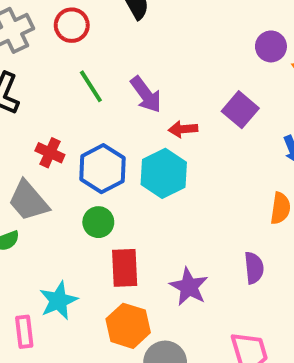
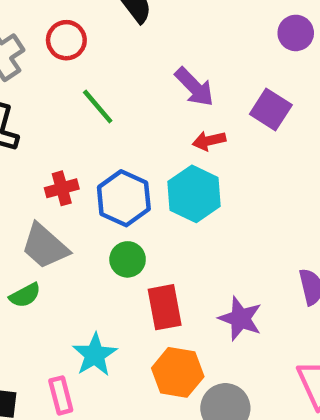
purple arrow: (146, 95) -> (194, 87), moved
red cross: (50, 153) -> (62, 188), turned -32

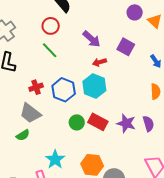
red circle: (66, 40) -> (51, 26), moved
green circle: (128, 259) -> (77, 122), moved
red rectangle: (165, 307) -> (98, 122), moved, turned -48
purple star: (240, 318) -> (126, 123), moved

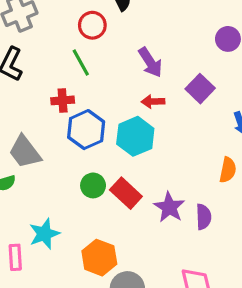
red cross: (36, 87) -> (63, 100), moved

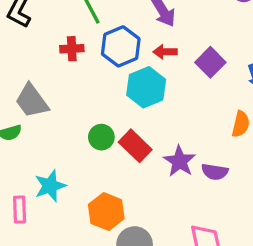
purple square: (200, 89) -> (210, 62), moved
blue hexagon: (86, 130) -> (121, 46), moved
purple semicircle: (204, 217) -> (215, 172), turned 100

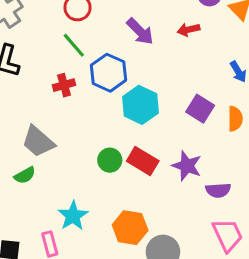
red arrow: (165, 52) -> (188, 30), moved
purple square: (210, 62) -> (200, 109), moved
purple semicircle: (215, 172) -> (218, 190), moved

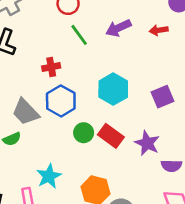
purple arrow: (140, 31) -> (118, 28), turned 105
green line: (74, 45) -> (79, 35), moved
blue hexagon: (109, 73) -> (61, 101), moved
purple square: (200, 109) -> (162, 97), turned 30

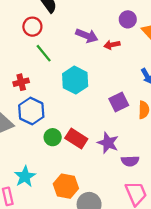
purple arrow: (118, 28) -> (87, 36), moved, turned -130
cyan hexagon: (113, 89) -> (75, 80), moved

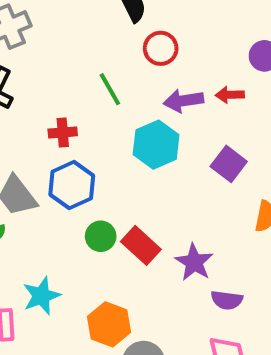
red circle: (32, 27) -> (161, 48), moved
purple arrow: (87, 36) -> (183, 101), moved, turned 140
purple square: (119, 102) -> (229, 164), moved, turned -36

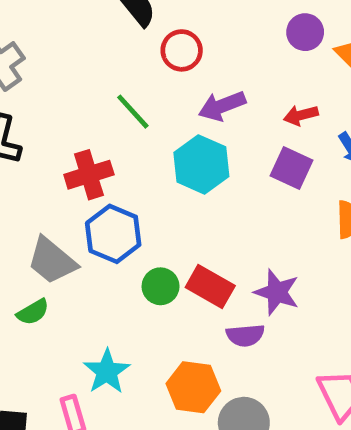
red arrow: (230, 95) -> (301, 115), moved
red cross: (63, 132) -> (89, 175), size x1.4
purple semicircle: (227, 300) -> (245, 335), moved

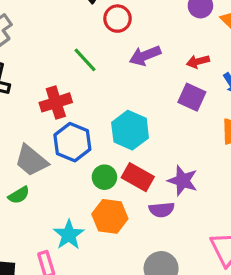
cyan hexagon: (201, 164) -> (130, 130), moved
orange hexagon: (193, 387) -> (110, 216), moved

